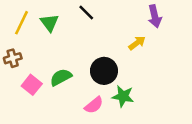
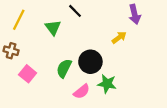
green triangle: (49, 23) -> (53, 28), moved
brown cross: (13, 58) -> (11, 51), turned 32
green semicircle: (61, 77) -> (64, 68), moved, turned -36

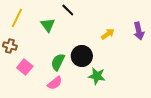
purple arrow: (135, 14) -> (139, 31), moved
pink semicircle: (82, 92) -> (55, 83), moved

